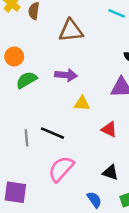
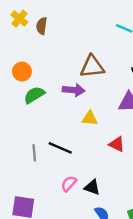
brown triangle: (71, 31) -> (92, 67), moved
pink semicircle: (61, 169) -> (69, 184), size x0.6
black triangle: (110, 173) -> (92, 187), moved

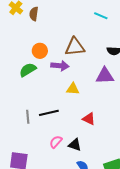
orange circle: (22, 72) -> (40, 51), moved
red triangle: (117, 144) -> (89, 119), moved
black line: (60, 148) -> (49, 113), turned -36

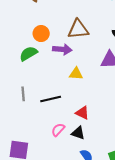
gray line: (28, 117) -> (23, 94), moved
red triangle: (89, 119) -> (82, 113), moved

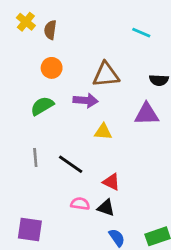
orange circle: (41, 34) -> (52, 68), moved
black line: (51, 99) -> (71, 164), turned 48
pink semicircle: (58, 130) -> (80, 204), turned 56

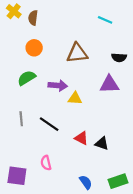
purple arrow: (86, 100) -> (58, 85), moved
pink semicircle: (80, 204) -> (46, 163), moved, turned -112
black triangle: (106, 208) -> (102, 144), moved

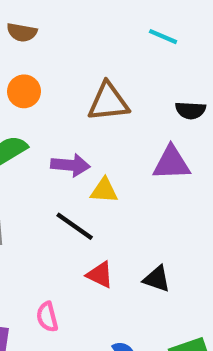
brown semicircle: (33, 18) -> (22, 32), turned -88
black line: (49, 124) -> (75, 226), moved
red triangle: (81, 138) -> (100, 275), moved

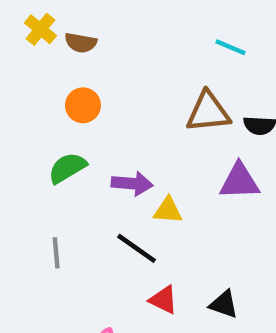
brown triangle: (108, 102) -> (208, 112), moved

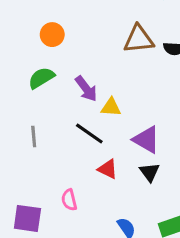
purple triangle: (239, 181) -> (146, 140), moved, turned 32
purple arrow: (132, 184) -> (86, 89), turned 48
black triangle: (224, 304) -> (150, 172), turned 35

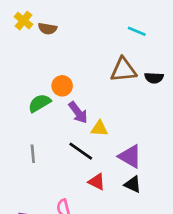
orange circle: (52, 35) -> (62, 86), moved
black triangle: (150, 172) -> (133, 184), turned -30

